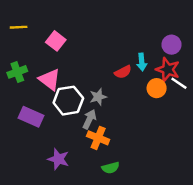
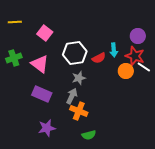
white hexagon: (68, 101) -> (75, 53), moved
purple rectangle: (31, 117) -> (42, 94), moved
purple star: (58, 159) -> (47, 128), turned -30

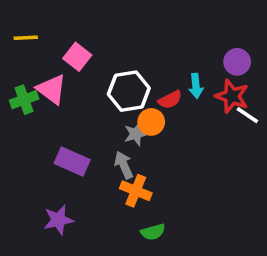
pink triangle: (40, 64) -> (52, 89), moved
orange circle: (126, 71) -> (151, 122), moved
gray arrow: (72, 96) -> (124, 165), turned -49
purple star: (47, 128) -> (58, 220), moved

